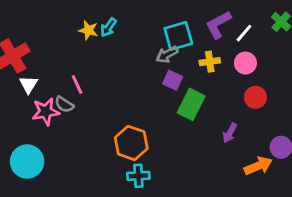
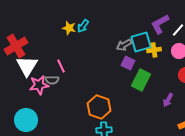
cyan square: (178, 36) -> (141, 42), moved
white triangle: (29, 84) -> (27, 66), size x1.6
gray semicircle: (64, 104) -> (52, 80), turned -32

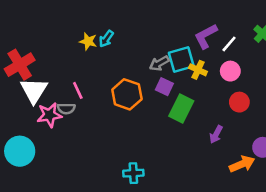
yellow cross: (154, 50) -> (198, 70), turned 32
orange hexagon: (99, 107) -> (127, 94), moved
cyan circle: (26, 120) -> (20, 151), moved

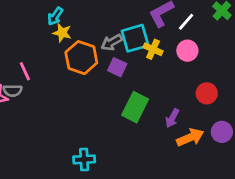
yellow star: (88, 41) -> (62, 33), moved
orange hexagon: (127, 94) -> (81, 58), moved
red circle: (239, 102) -> (207, 93), moved
green rectangle: (181, 109) -> (135, 107), moved
orange arrow: (242, 164) -> (190, 137), moved

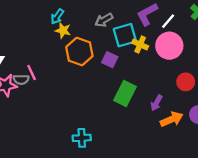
gray arrow: (112, 42) -> (104, 20), moved
pink circle: (187, 51) -> (169, 46), size x1.5
pink line: (25, 71) -> (32, 73), moved

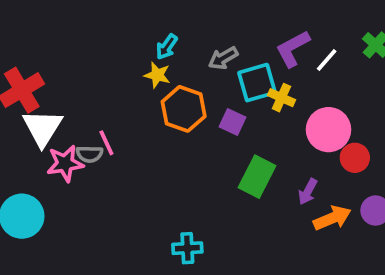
cyan arrow: (57, 16) -> (167, 47), moved
pink circle: (169, 46) -> (328, 130), moved

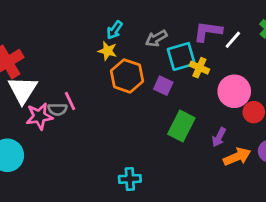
purple L-shape: (293, 49) -> (208, 31), turned 36

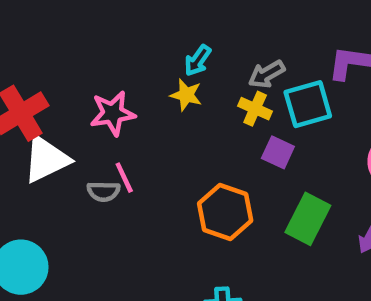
yellow cross: (199, 68) -> (255, 109), moved
orange hexagon: (127, 76) -> (225, 212), moved
white triangle: (23, 90) -> (46, 159), turned 32
pink star: (39, 116) -> (113, 113), moved

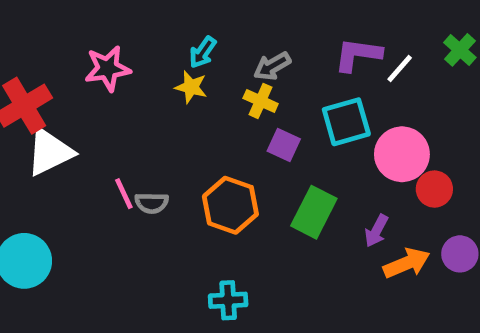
cyan square: (308, 104) -> (346, 122), moved
pink star: (113, 113) -> (108, 69), moved
pink line: (124, 178) -> (124, 194), moved
gray semicircle: (103, 191) -> (152, 203), moved

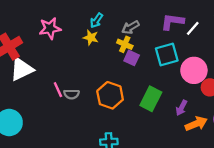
purple square: (284, 145) -> (132, 58), moved

